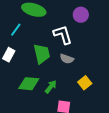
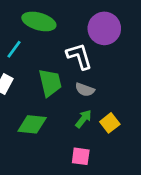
purple circle: (81, 15) -> (104, 28), size x1.5
green arrow: (51, 87) -> (83, 119), moved

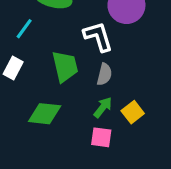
gray semicircle: (85, 90) -> (104, 74), turned -96
pink square: (81, 156) -> (101, 137), moved

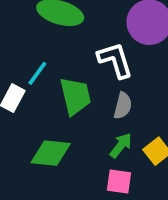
cyan line: (24, 29) -> (37, 73), moved

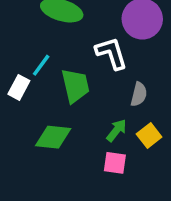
gray semicircle: (123, 106) -> (139, 94), moved

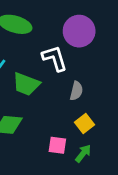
green trapezoid: (75, 86) -> (26, 84), turned 124
green arrow: (117, 130) -> (83, 153), moved

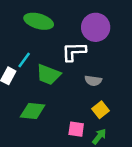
white L-shape: (55, 58) -> (74, 52), turned -75
gray semicircle: (76, 91) -> (93, 81), turned 84

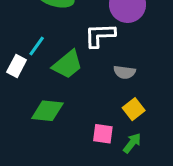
green trapezoid: (48, 75) -> (67, 64), turned -60

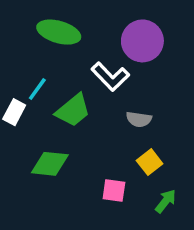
white L-shape: (100, 35) -> (110, 77), turned -132
green arrow: (132, 143) -> (166, 201), moved

